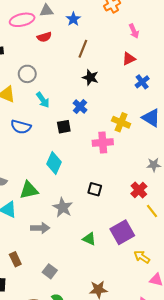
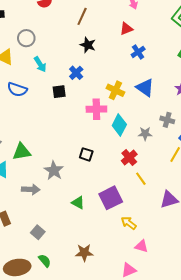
cyan diamond: (54, 163) -> (119, 125), moved

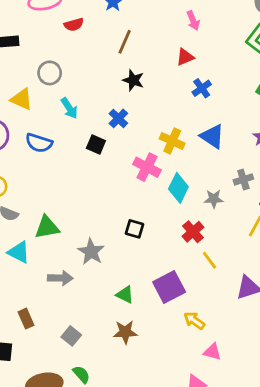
black square: (59, 92) -> (96, 144), turned 32
pink cross: (96, 109) -> (147, 167), turned 30
gray cross: (167, 120) -> (243, 179), turned -32
brown star: (84, 253) -> (125, 332), moved

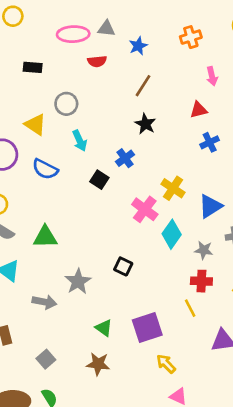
blue triangle: (212, 136) -> (210, 206), moved, turned 45
green triangle: (47, 227) -> (45, 237), moved
red cross: (193, 232) -> (201, 281), moved, turned 35

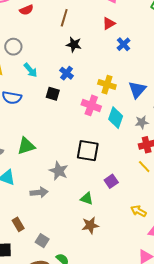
black square: (123, 266) -> (88, 151), size x1.6
purple square: (147, 328) -> (111, 181), moved, size x0.6
gray square: (46, 359) -> (42, 241), moved

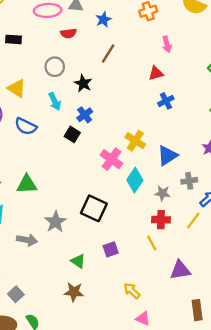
black star: (74, 45) -> (83, 83), moved
gray circle: (13, 47) -> (55, 67), moved
blue cross: (67, 73) -> (85, 115), moved

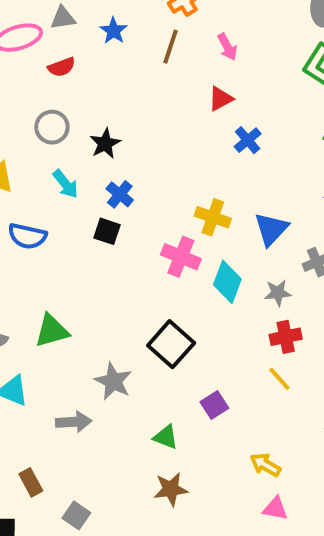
brown line: (108, 54) -> (170, 47), moved
black star: (83, 83) -> (105, 143), turned 30
black square: (94, 208) -> (171, 344), turned 30
pink triangle: (143, 319) -> (275, 509), moved

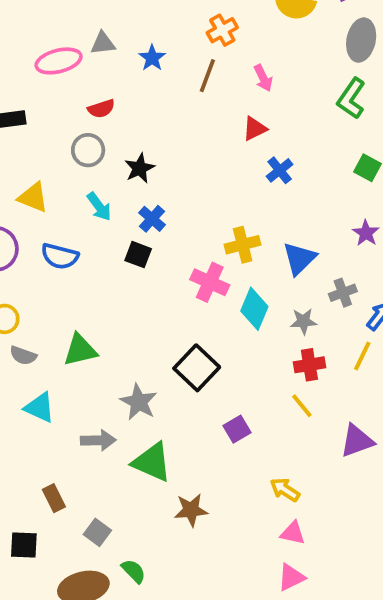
red semicircle: (62, 67) -> (101, 109), moved
yellow cross: (213, 217) -> (243, 245), turned -36
green triangle: (166, 437) -> (152, 462), moved, size x1.6

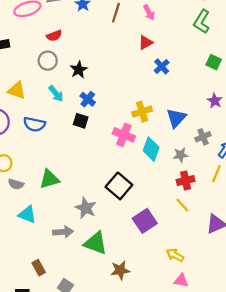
purple square: (237, 429) -> (145, 221), size x1.5

